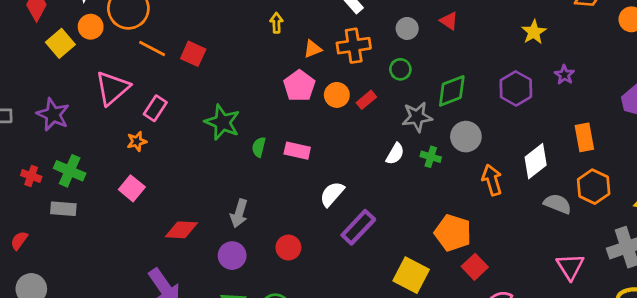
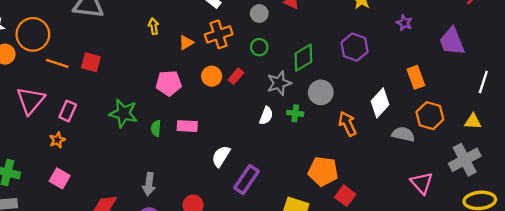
purple star: (564, 75) -> (404, 23), moved
pink pentagon: (299, 86) -> (169, 83), moved, turned -30

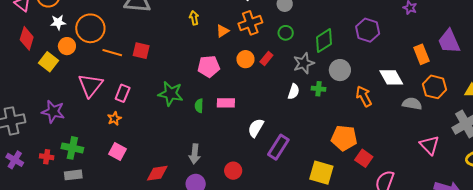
purple trapezoid: (452, 41) -> (449, 41), moved
white diamond: (380, 103) -> (391, 77), turned -70

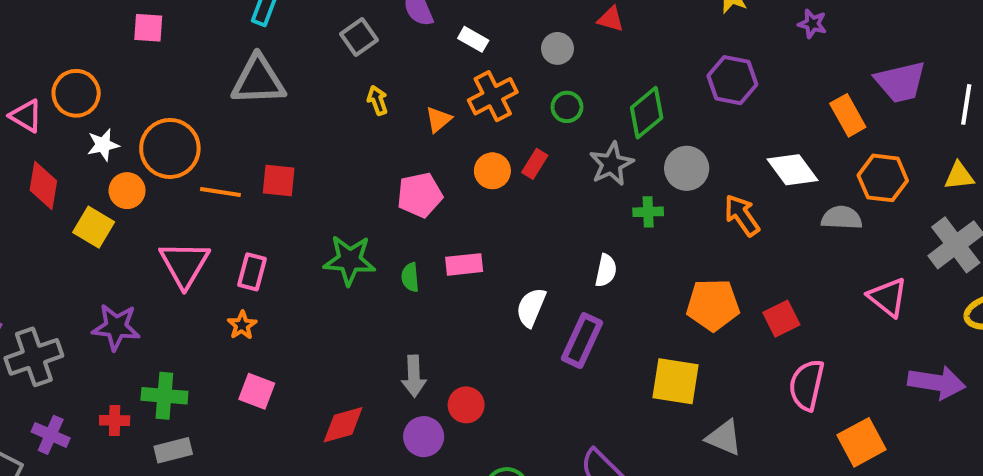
purple trapezoid: (449, 41) -> (900, 82), turned -72
white semicircle: (294, 92) -> (606, 270), moved
red square: (364, 158) -> (781, 319), moved, turned 36
red circle: (233, 171) -> (466, 405), moved

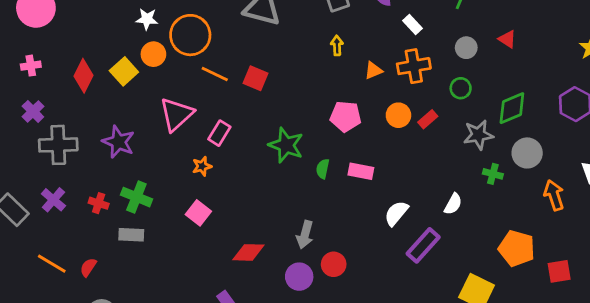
red diamond: (43, 186) -> (83, 76), moved

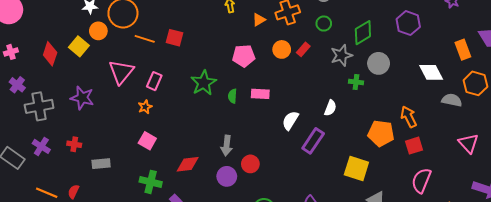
green star: (286, 145) -> (204, 83), turned 30
orange arrow: (554, 195) -> (409, 117), moved
green cross: (136, 197) -> (151, 182), moved

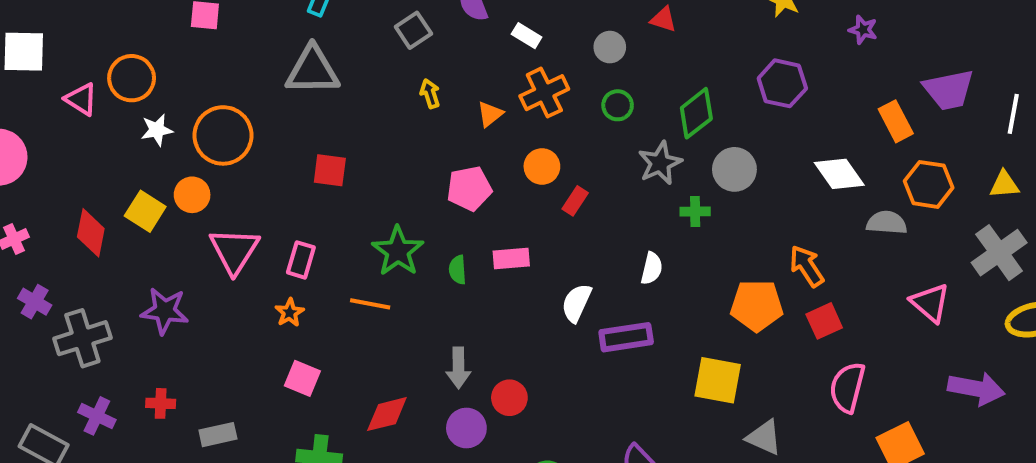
orange circle: (98, 31) -> (192, 195), moved
orange line: (145, 39) -> (370, 304), moved
red rectangle: (303, 49) -> (575, 201), moved
purple rectangle: (313, 141) -> (626, 337), turned 55

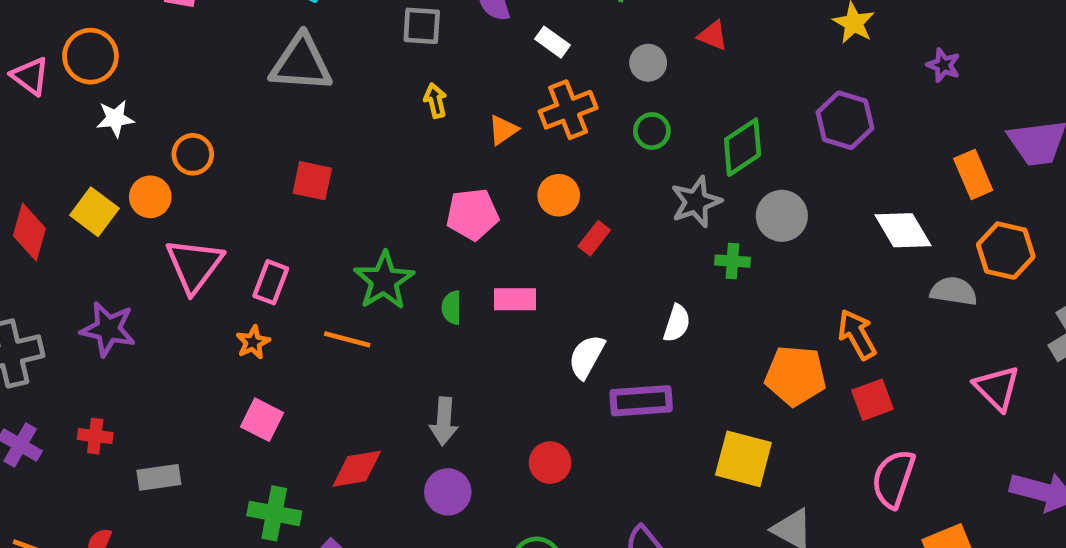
gray square: (413, 30) -> (422, 26), turned 33
orange circle: (223, 135) -> (193, 154), moved, size x0.6
red circle: (509, 398) -> (550, 463), moved

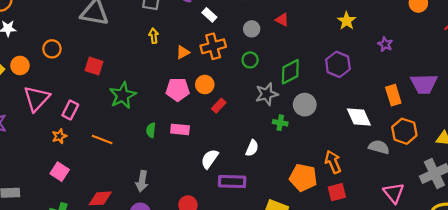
orange circle: (193, 154) -> (52, 49), moved
pink pentagon: (472, 214) -> (178, 90), moved
green star: (384, 281) -> (123, 95), moved

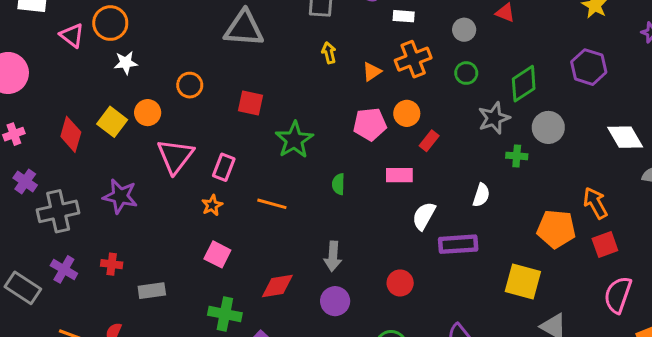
white rectangle: (209, 15) -> (404, 16), turned -32
pink rectangle: (180, 129) -> (399, 175), moved

